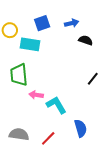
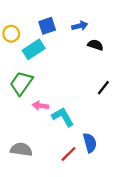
cyan rectangle: (30, 44) -> (34, 49), turned -42
green trapezoid: (19, 75) -> (21, 83), turned 40
red line: (48, 138) -> (68, 154), moved

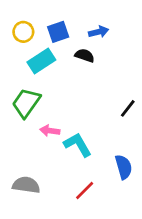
yellow circle: (11, 34) -> (23, 32), moved
black semicircle: (95, 45) -> (85, 56), moved
blue semicircle: (90, 143) -> (124, 167), moved

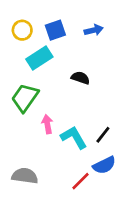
black semicircle: (85, 56) -> (80, 78), moved
black line: (128, 108) -> (103, 135), moved
pink arrow: (50, 131) -> (47, 124), turned 72
blue semicircle: (124, 167) -> (104, 165), moved, turned 80

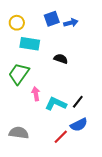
blue square: (55, 30) -> (52, 19), moved
cyan rectangle: (39, 58) -> (30, 44), turned 42
cyan L-shape: (74, 137) -> (56, 104), turned -35

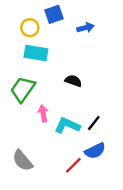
blue square: (52, 19) -> (54, 14), moved
yellow circle: (17, 23) -> (30, 28), moved
black semicircle: (61, 59) -> (73, 81), moved
gray semicircle: (19, 133) -> (23, 160), turned -138

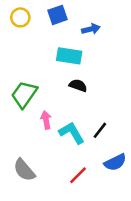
yellow circle: (30, 28) -> (20, 17), moved
cyan rectangle: (36, 53) -> (69, 56), moved
cyan L-shape: (67, 125) -> (72, 133), turned 35
blue semicircle: (95, 151) -> (115, 162), moved

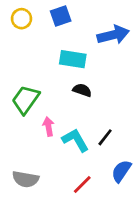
blue arrow: (91, 29) -> (113, 35), moved, size x1.6
blue semicircle: (115, 162) -> (121, 171), turned 150
gray semicircle: (24, 170) -> (26, 179), turned -40

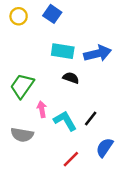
blue square: (61, 16) -> (52, 14), turned -36
blue arrow: (113, 35) -> (98, 53), moved
gray semicircle: (26, 179) -> (22, 135), moved

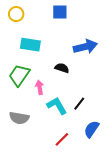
blue square: (52, 14) -> (60, 12), moved, turned -35
cyan rectangle: (63, 51) -> (30, 45), moved
pink arrow: (42, 109) -> (40, 87), moved

